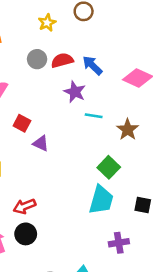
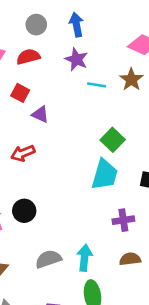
red semicircle: (62, 60) -> (28, 57), moved
blue arrow: (92, 65) -> (76, 25), moved, turned 35
brown star: (128, 130) -> (131, 80), moved
red arrow: (24, 206) -> (23, 153), moved

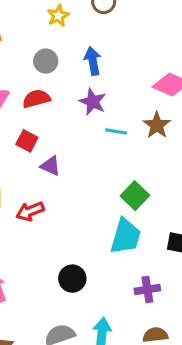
black circle: (24, 211) -> (72, 279), moved

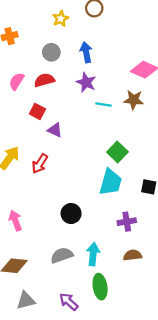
brown star: (157, 125) -> (134, 100), turned -30
red arrow: (30, 211) -> (40, 164), turned -36

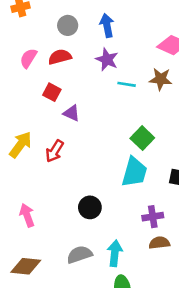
brown semicircle: (133, 255) -> (159, 243), moved

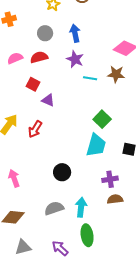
pink semicircle: (28, 58) -> (15, 58), turned 35

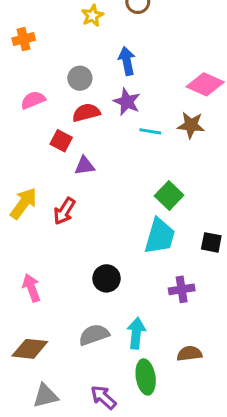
gray circle: (45, 33) -> (80, 78), moved
red semicircle: (39, 57) -> (86, 113), moved
purple triangle: (48, 100) -> (85, 166), turned -32
brown semicircle: (115, 199) -> (189, 354), moved

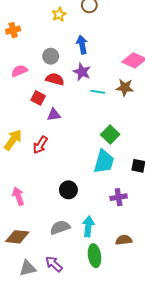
red semicircle: (86, 113) -> (55, 79), turned 30
purple arrow: (103, 397) -> (54, 264), moved

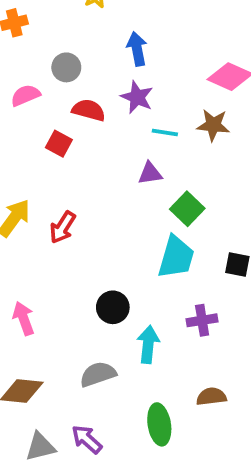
gray circle: (51, 56) -> (66, 67), moved
purple triangle: (54, 115) -> (150, 173), moved
cyan arrow: (88, 226) -> (148, 344), moved

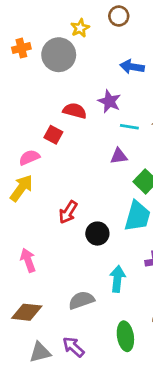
blue arrow: (137, 49) -> (132, 67), moved, turned -70
gray circle: (66, 67) -> (59, 55), moved, size x1.6
pink semicircle: (25, 95) -> (29, 157), moved
red arrow: (63, 227) -> (68, 212), moved
black circle: (113, 307) -> (97, 234), moved

